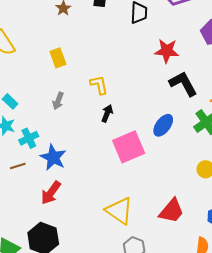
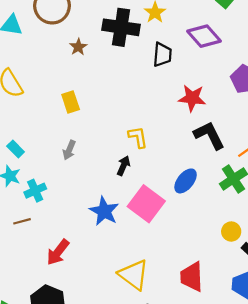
yellow L-shape: (99, 85) -> (138, 137), moved
pink square: (129, 147) -> (146, 204), turned -32
blue star: (53, 157) -> (104, 211), moved
red trapezoid: (171, 211) -> (192, 277), turned 136

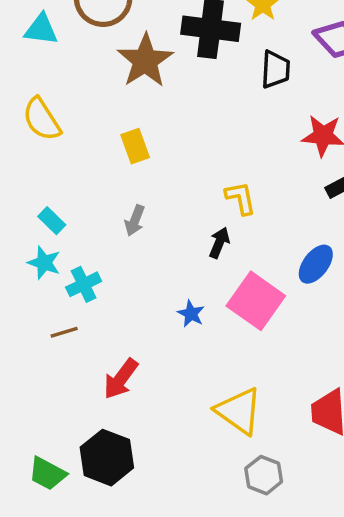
brown star: (78, 47) -> (145, 61), size x2.0
blue star: (104, 211) -> (191, 314), size x0.6

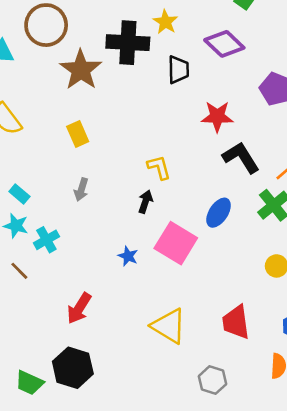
brown line: (64, 332) -> (19, 271), moved, turned 66
gray hexagon: (264, 475) -> (213, 380), moved

